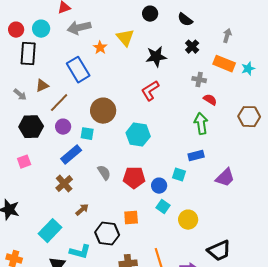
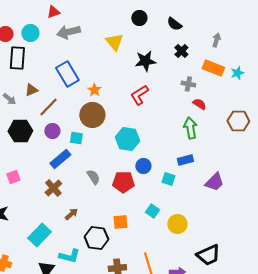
orange star: (100, 48) -> (94, 90), moved
pink square: (24, 162) -> (13, 177), moved
blue circle: (159, 186) -> (143, 166), moved

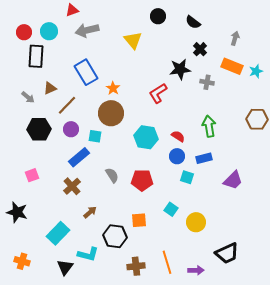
black star: (145, 61) -> (180, 69), moved
red semicircle: (199, 104) -> (178, 136), moved
blue circle: (143, 166) -> (177, 156), moved

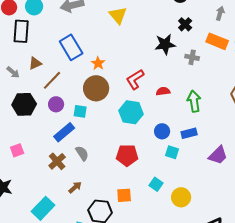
red L-shape: (158, 93) -> (135, 79), moved
red semicircle: (178, 136) -> (163, 91), moved, turned -40
gray semicircle: (112, 175) -> (82, 153), moved

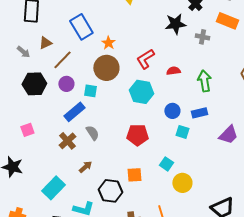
yellow circle: (181, 197) -> (182, 183), moved

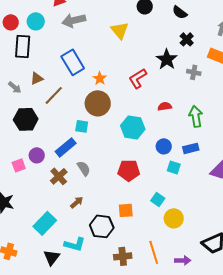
black star: (175, 24) -> (167, 59), turned -30
red L-shape: (145, 59) -> (138, 78), moved
purple circle: (66, 84) -> (37, 155), moved

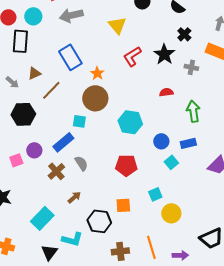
red L-shape: (138, 78) -> (132, 56), moved
red semicircle: (165, 106) -> (166, 92), moved
cyan square: (174, 167) -> (171, 162), turned 32
cyan square: (158, 199) -> (155, 194), turned 32

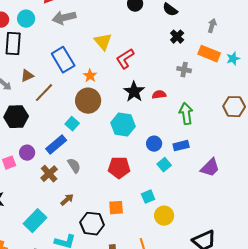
yellow triangle: (117, 25) -> (103, 42), moved
black star: (164, 54) -> (134, 92), moved
cyan square: (79, 121) -> (72, 124), turned 32

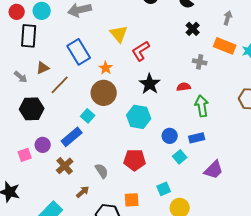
red semicircle: (159, 95) -> (184, 87), moved
gray semicircle: (74, 166) -> (102, 171), moved
purple trapezoid: (210, 168) -> (214, 170), moved

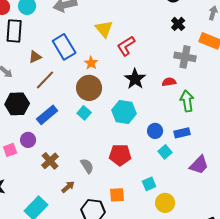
gray cross: (200, 62) -> (185, 57), size x1.5
brown triangle: (43, 68) -> (35, 57), moved
cyan square: (88, 116) -> (84, 113), moved
blue rectangle: (72, 137) -> (47, 115), moved

